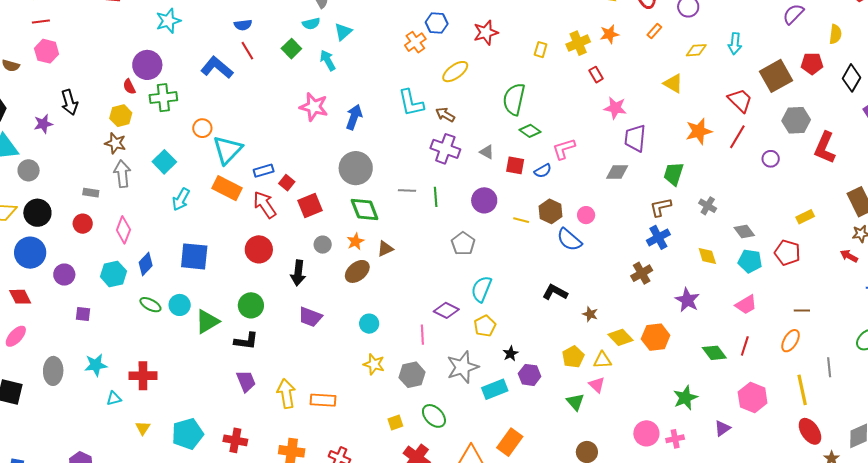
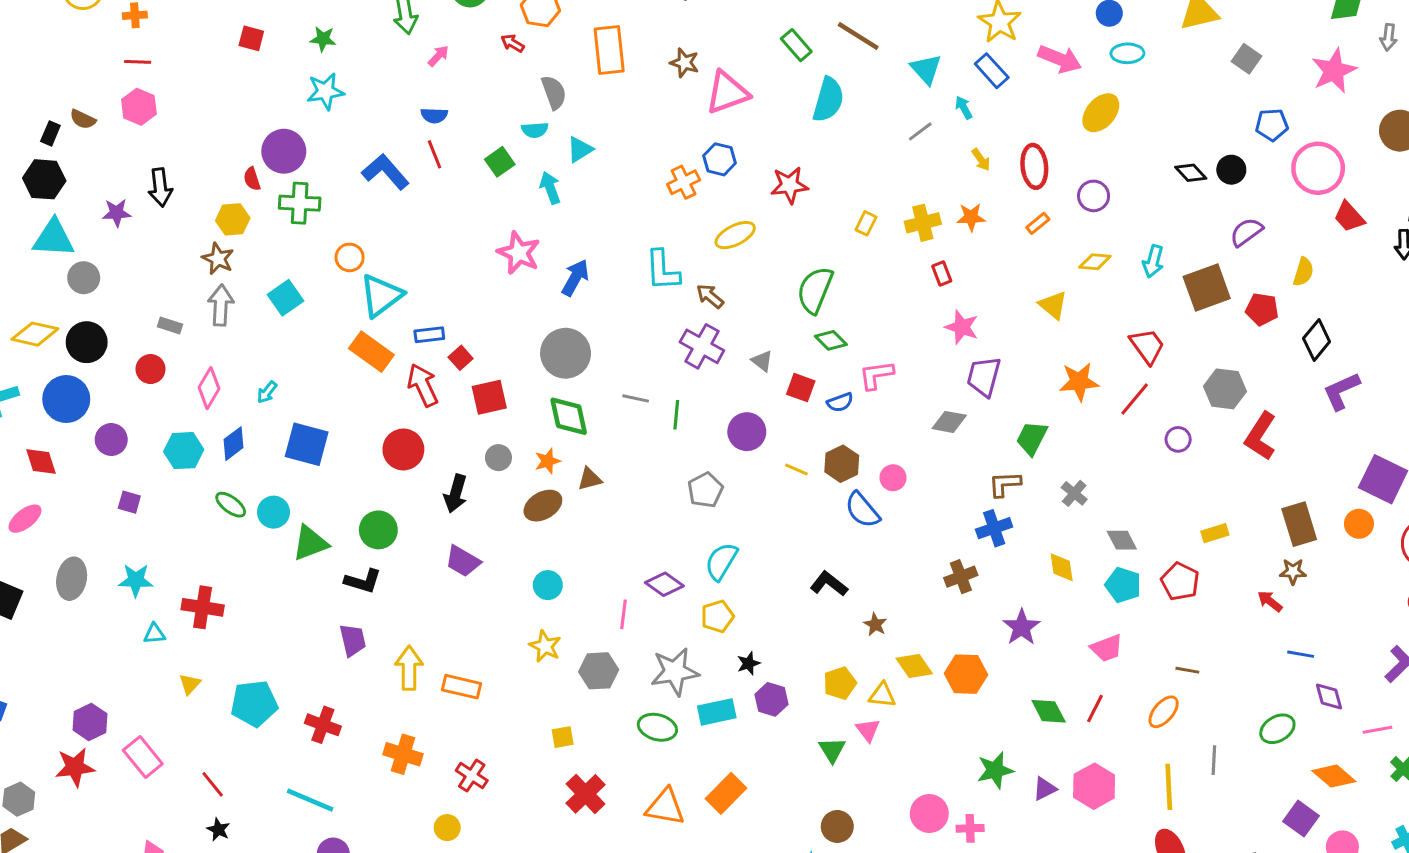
brown square: (776, 76) -> (1207, 287), moved
cyan arrow: (181, 199) -> (267, 392), moved, size x0.7
green ellipse: (434, 416) -> (657, 727), moved, turned -40
purple triangle: (722, 428) -> (1045, 789), moved

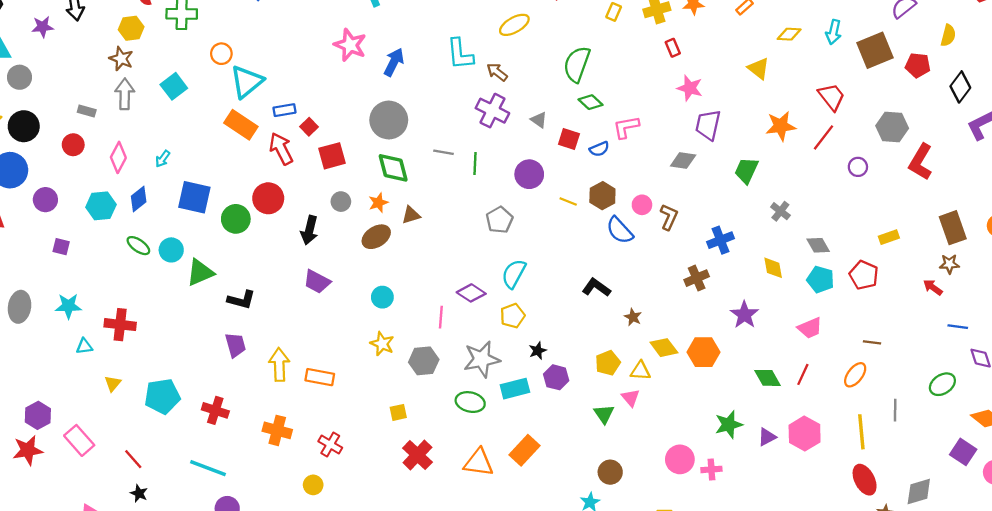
brown L-shape: (1005, 484) -> (669, 217), moved, turned 120
green circle: (378, 530) -> (236, 219), moved

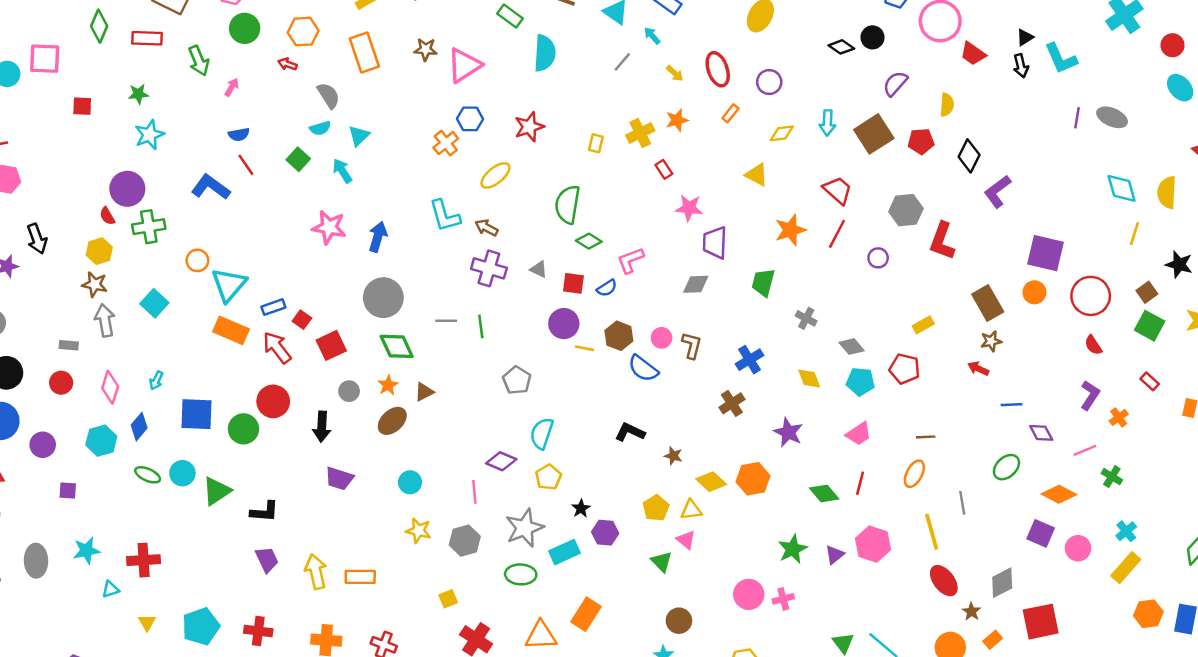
purple circle: (529, 174) -> (564, 324), moved

